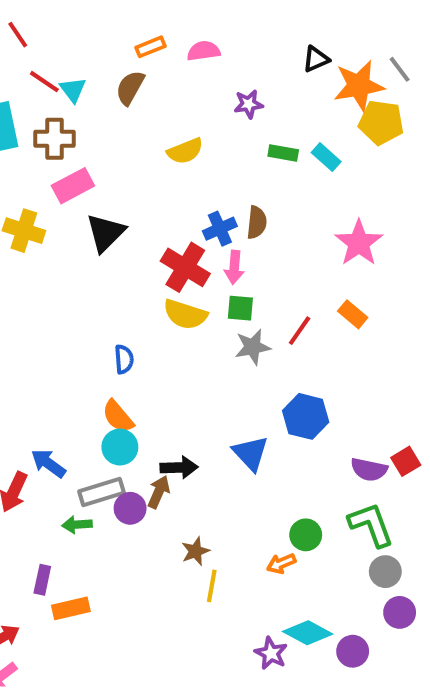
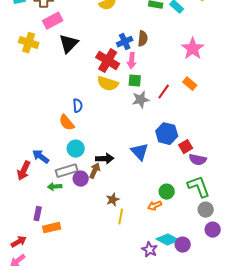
orange semicircle: (118, 416) -> (67, 123), moved
red square: (406, 461) -> (186, 147), moved
purple circle: (353, 651) -> (183, 245), moved

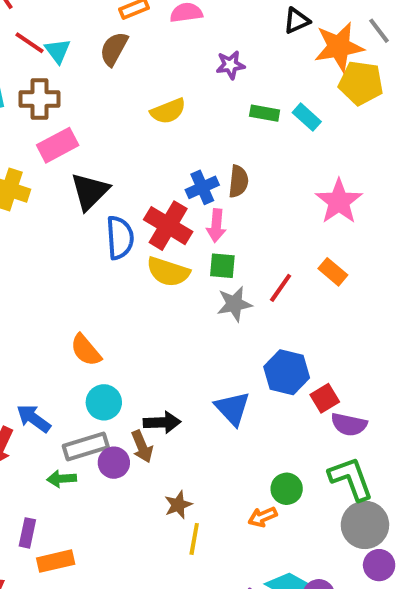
blue semicircle: (78, 106) -> (120, 238), moved, size x1.5
brown arrow: (95, 171) -> (142, 447), turned 133
gray circle: (206, 210) -> (365, 525), size x1.5

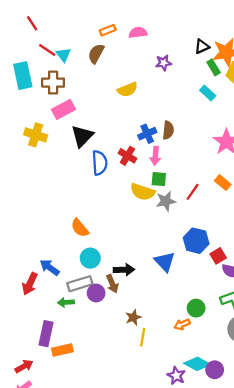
black triangle: (297, 21) -> (202, 47), moved
green rectangle: (265, 113) -> (214, 67), moved, turned 49
red cross: (168, 226) -> (127, 156), size x0.7
yellow semicircle: (168, 272) -> (143, 192), moved
purple rectangle: (27, 533) -> (46, 334), size x1.5

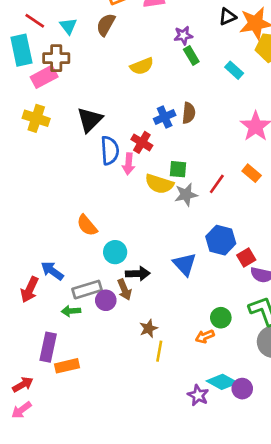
red line: (47, 50) -> (35, 21), moved
green rectangle: (214, 67) -> (191, 55), moved
pink rectangle: (64, 109) -> (44, 77), moved
pink arrow: (155, 156) -> (128, 164), moved
cyan circle: (90, 258) -> (115, 252), moved

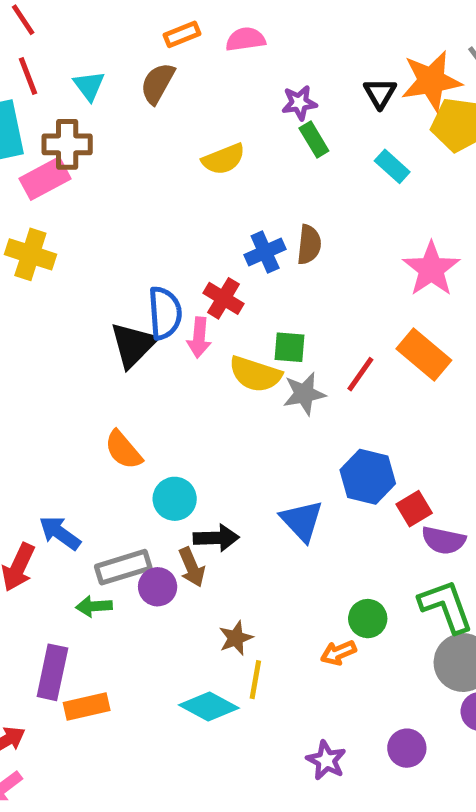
black triangle: (227, 17) -> (380, 93), moved, turned -36
red line: (35, 21) -> (28, 76), turned 35
black triangle: (90, 120) -> (133, 345), moved
orange rectangle: (252, 173) -> (424, 355), size x1.5
cyan diamond: (222, 382) -> (209, 707), moved

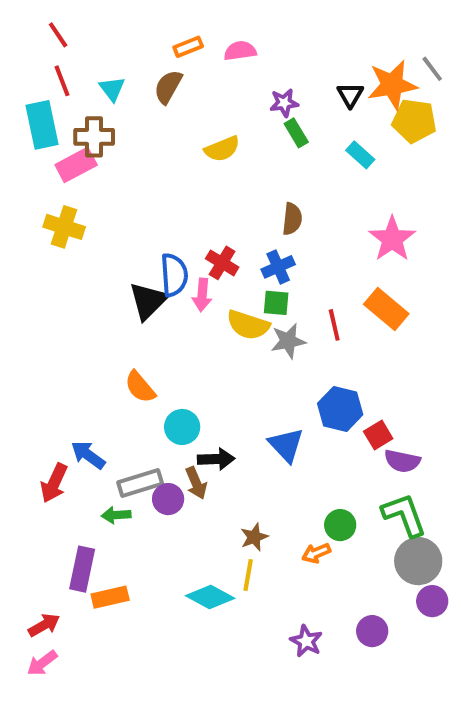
blue cross: (265, 252) -> (278, 267), moved
red line: (360, 374) -> (334, 325), turned -48
brown star: (236, 638) -> (254, 537), moved

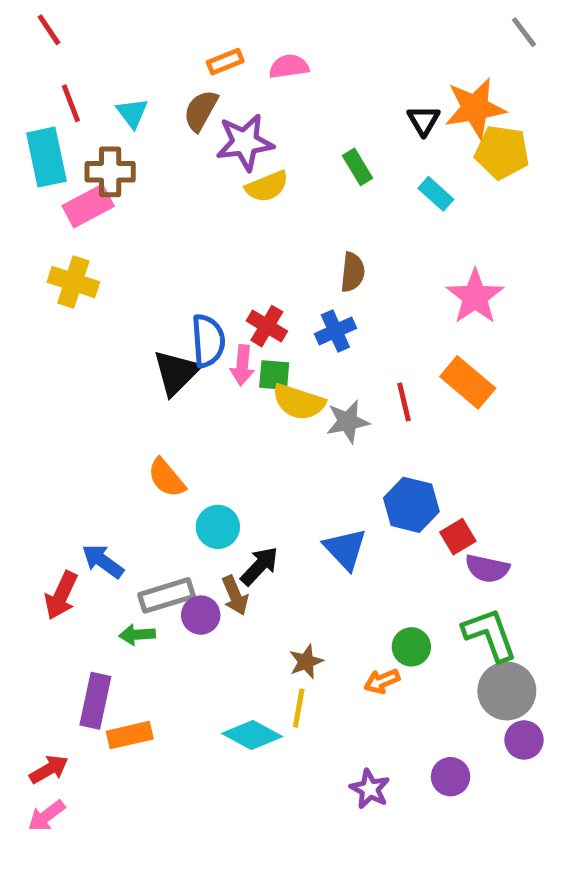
red line: (58, 35) -> (49, 30), moved
gray line: (432, 69) -> (524, 32), moved
purple star: (284, 103) -> (245, 142), moved, size x1.6
green square: (276, 303) -> (274, 375), moved
black arrow: (216, 459) -> (260, 566), turned -45

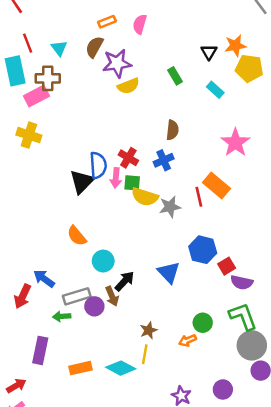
pink semicircle: (289, 66) -> (140, 24), turned -66
orange star: (475, 108) -> (235, 46), size x0.7
orange rectangle: (468, 382) -> (217, 185), moved
orange rectangle: (130, 735) -> (81, 368), moved

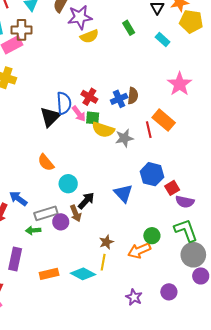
brown semicircle: (172, 130) -> (133, 96), moved
pink arrow: (116, 178) -> (79, 114), turned -42
orange arrow: (188, 340) -> (139, 251), size x1.5

